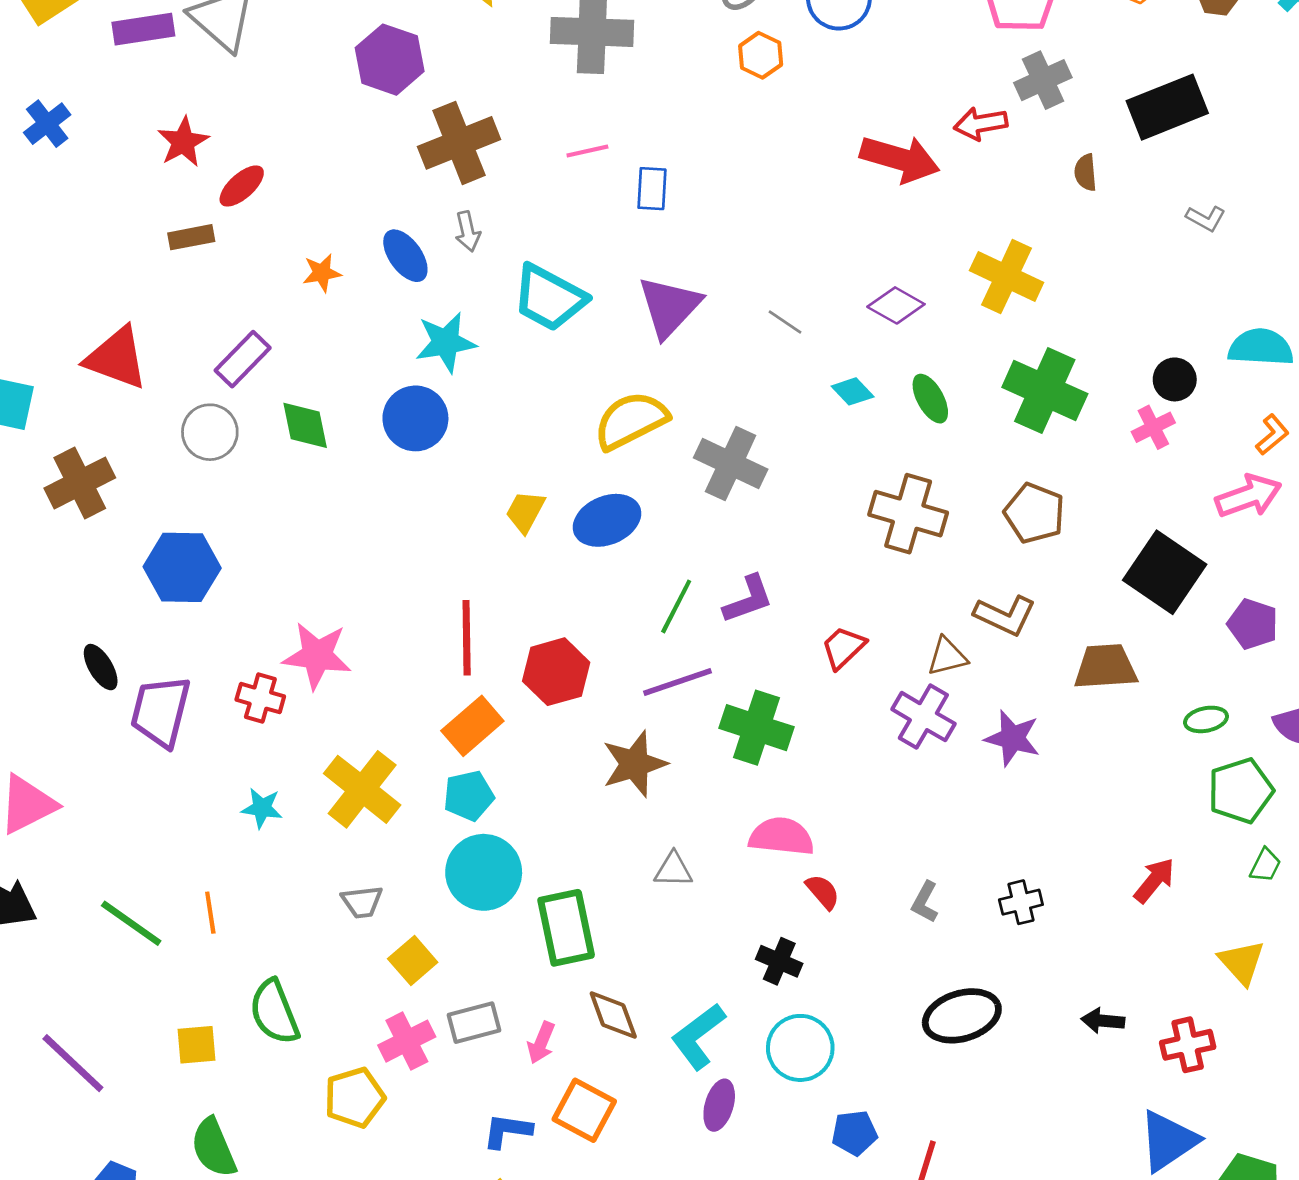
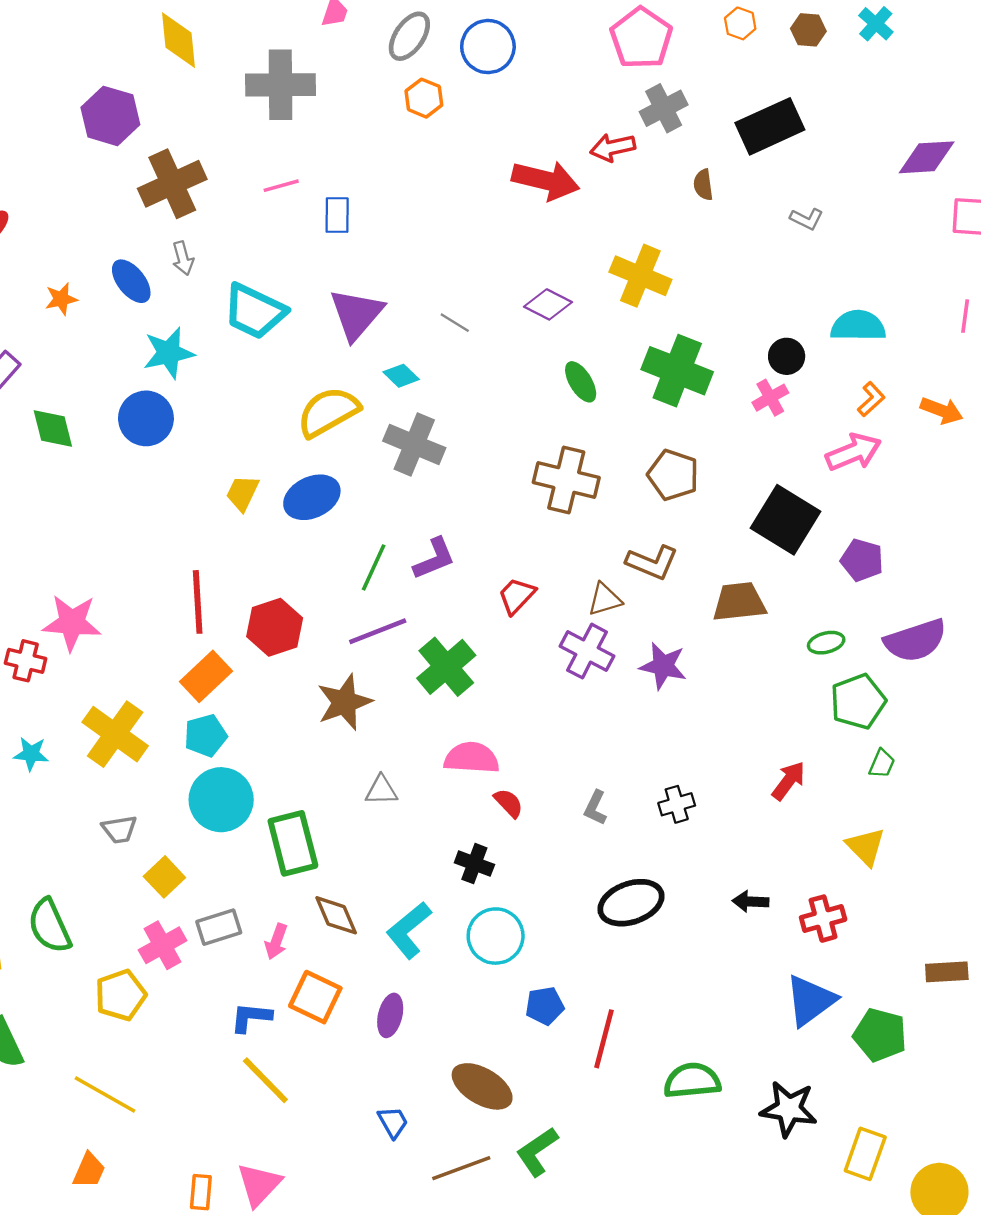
cyan diamond: (853, 391) -> (401, 376), moved
green cross: (757, 728) -> (446, 667), turned 34
purple ellipse: (719, 1105) -> (390, 1015), moved

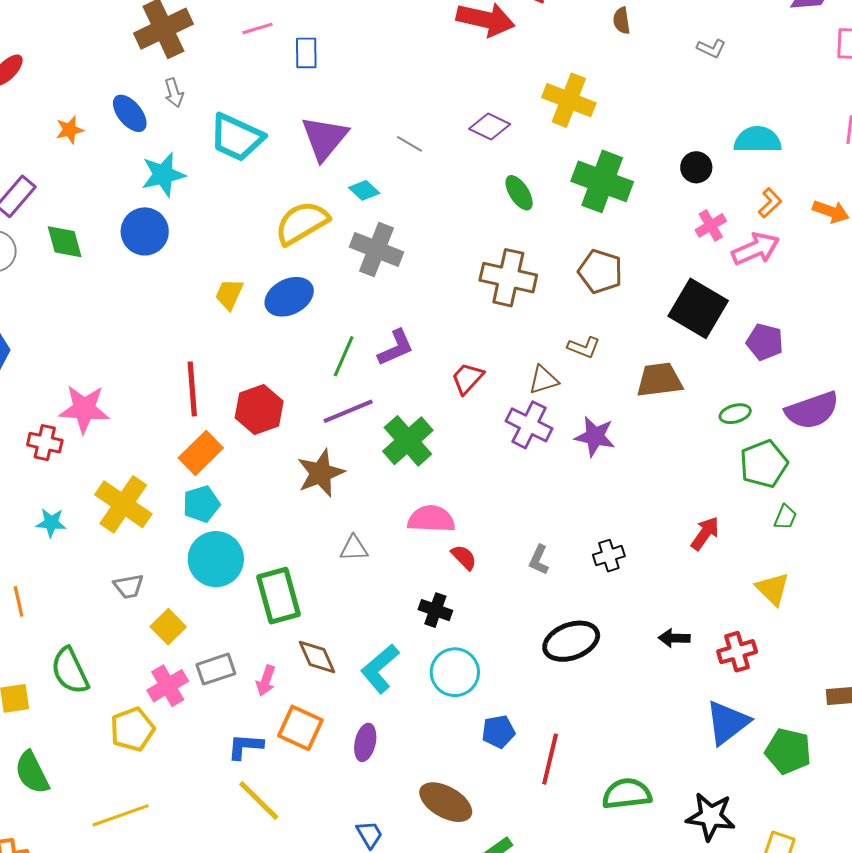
pink cross: (770, 398) -> (711, 225), moved
brown L-shape: (652, 562) -> (584, 347), size x0.7
yellow line: (105, 1094) -> (121, 815), turned -48

